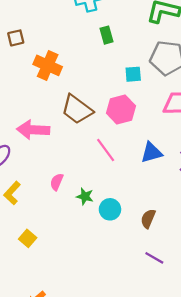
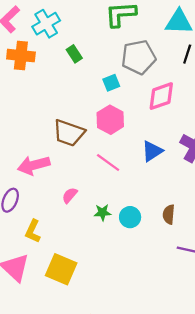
orange cross: (48, 65) -> (21, 56), moved
pink semicircle: (57, 182) -> (70, 195), moved, turned 35
yellow square: (28, 238) -> (61, 269), size x1.8

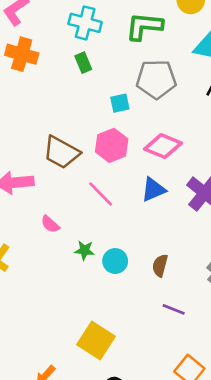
cyan cross: (46, 24) -> (85, 23), moved, turned 36
pink diamond: (161, 96) -> (163, 146), moved, turned 32
pink semicircle: (70, 195) -> (50, 224), turned -98
yellow square: (61, 269) -> (96, 340), moved

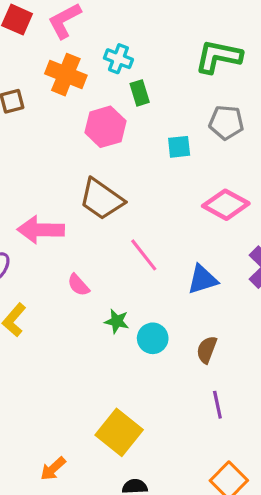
cyan cross: (85, 23) -> (118, 59), moved, size x0.7
gray pentagon: (156, 79) -> (226, 122), size x0.7
pink hexagon: (112, 145) -> (105, 127), moved
blue triangle: (153, 190) -> (203, 279), moved
purple line: (174, 309) -> (217, 405), turned 50

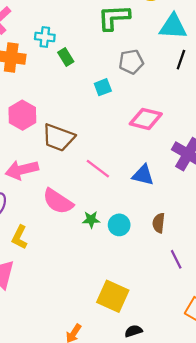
pink hexagon: (105, 127) -> (22, 115), moved
blue triangle: (203, 279) -> (143, 175), turned 45
pink semicircle: (78, 285) -> (58, 201), size x1.8

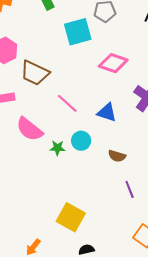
cyan square: (103, 87) -> (78, 32), size x1.8
brown semicircle: (159, 223) -> (117, 156), turned -84
cyan circle: (119, 225) -> (81, 141), moved

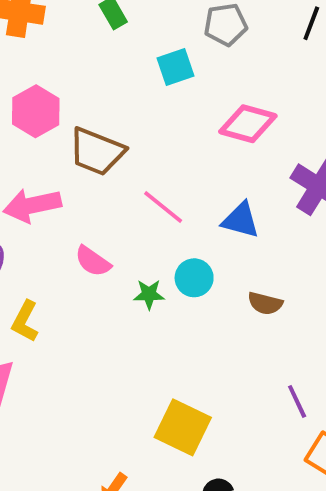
cyan square: (78, 32) -> (175, 67), size x0.7
pink semicircle: (29, 129) -> (93, 261), size x0.7
purple line: (130, 189) -> (297, 401), moved

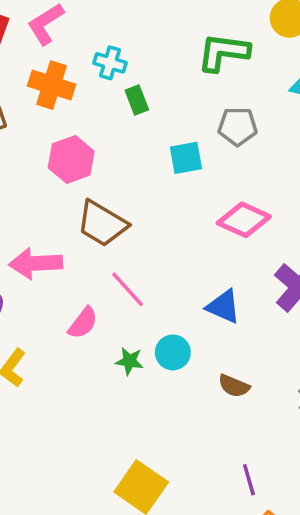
pink hexagon: (36, 111) -> (71, 159), moved
pink line: (163, 207) -> (128, 289), moved
pink semicircle: (93, 261) -> (83, 323), turned -96

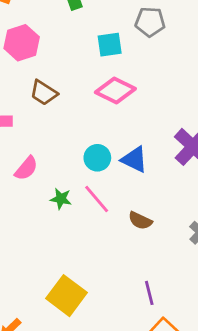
pink diamond: (244, 220) -> (115, 90), moved
brown trapezoid: (102, 224) -> (44, 93), size x0.7
pink line: (128, 289) -> (97, 199), moved
cyan circle: (173, 352) -> (97, 158), moved

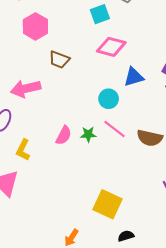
blue triangle: (134, 160) -> (134, 77), moved, turned -30
pink semicircle: (26, 168) -> (64, 135), moved
brown semicircle: (140, 221) -> (150, 138), size x1.4

